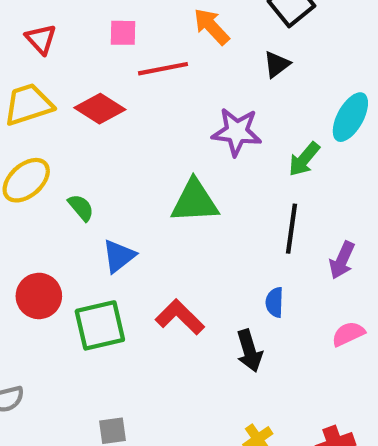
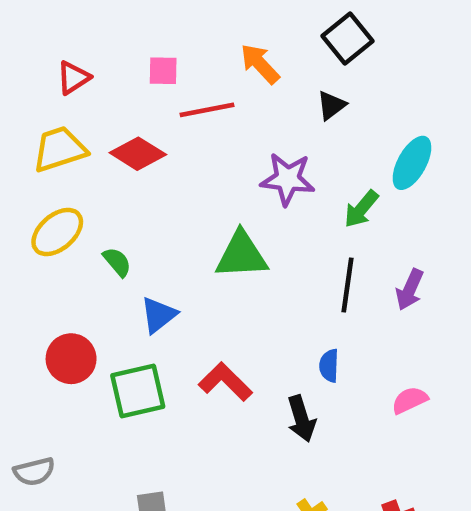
red triangle: (41, 39) -> (73, 78), turned 40
purple arrow: (342, 260) -> (410, 290), moved

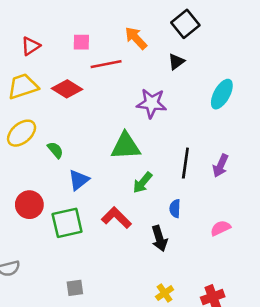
green arrow: (361, 209) -> (142, 183), moved

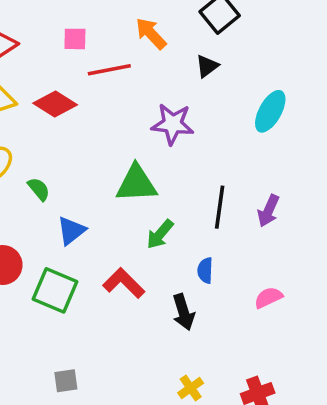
green square: (67, 223) -> (55, 290), turned 36

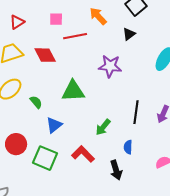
red diamond: (55, 104) -> (45, 55), turned 30
green triangle: (136, 184) -> (73, 91), moved

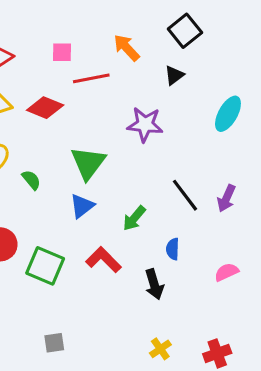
red diamond: (45, 55) -> (45, 108), turned -40
green triangle: (73, 91) -> (88, 163), turned -50
black line: (136, 112) -> (185, 195), turned -45
blue triangle: (54, 125) -> (82, 206), moved

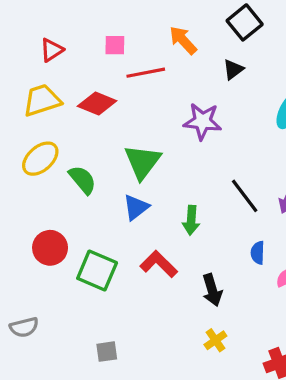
green semicircle: (31, 180) -> (82, 180), size x1.4
green arrow: (134, 218) -> (191, 220), turned -36
blue semicircle: (173, 249) -> (258, 253), moved
yellow cross: (160, 349) -> (215, 340), moved

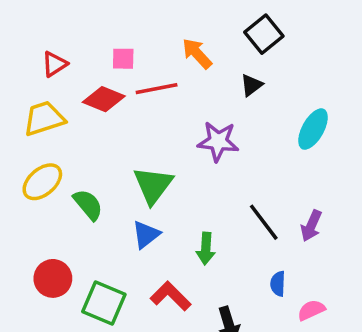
red diamond: (97, 103) -> (104, 99), moved

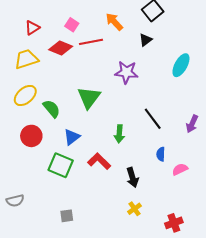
pink square: (123, 59) -> (72, 25), turned 32
purple arrow: (311, 226) -> (192, 124), moved
blue triangle: (146, 234) -> (72, 137), moved
red circle: (53, 278) -> (31, 136), moved

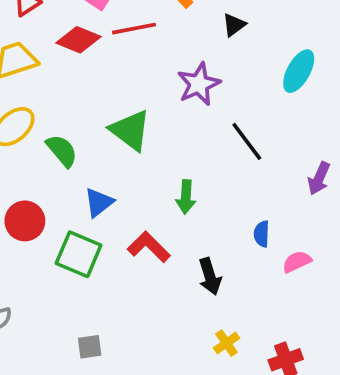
purple star: (126, 72) -> (199, 84), turned -30
green triangle: (89, 98) -> (130, 130), turned -30
black line: (153, 119) -> (247, 141), moved
red circle: (31, 136) -> (25, 221), moved
yellow cross: (134, 209) -> (227, 343), moved

